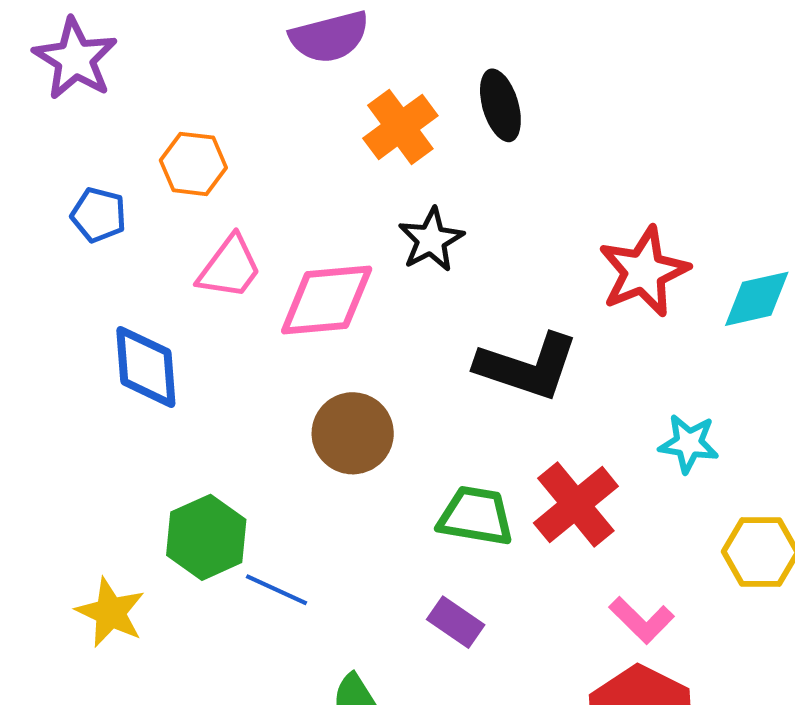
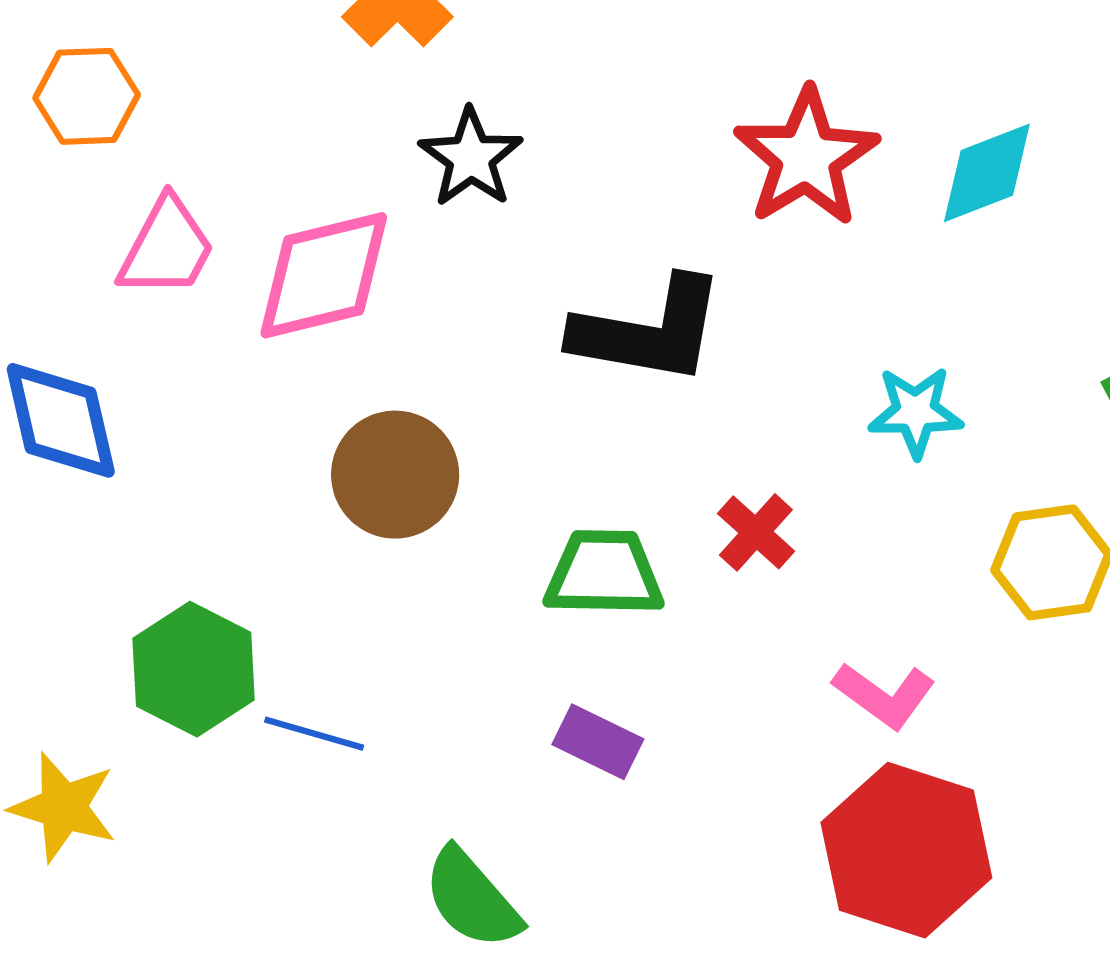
red cross: (576, 505) -> (756, 532), size x0.6

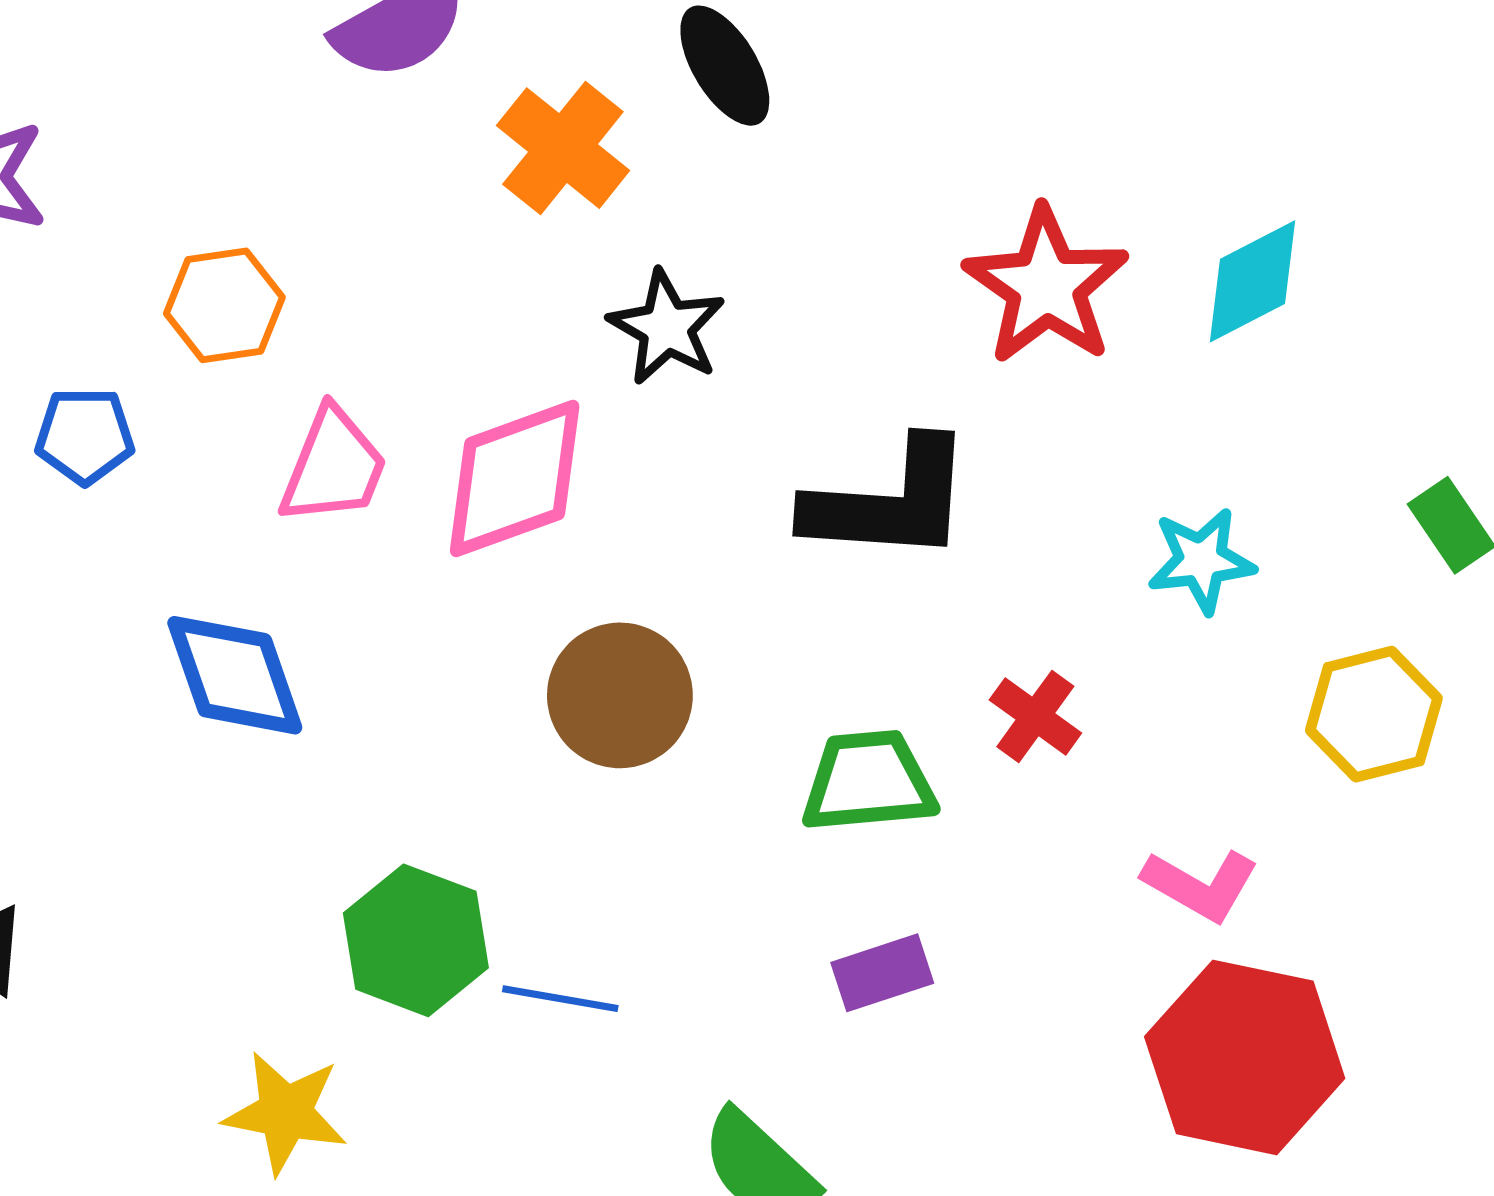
purple rectangle: (598, 742) -> (882, 973), turned -38

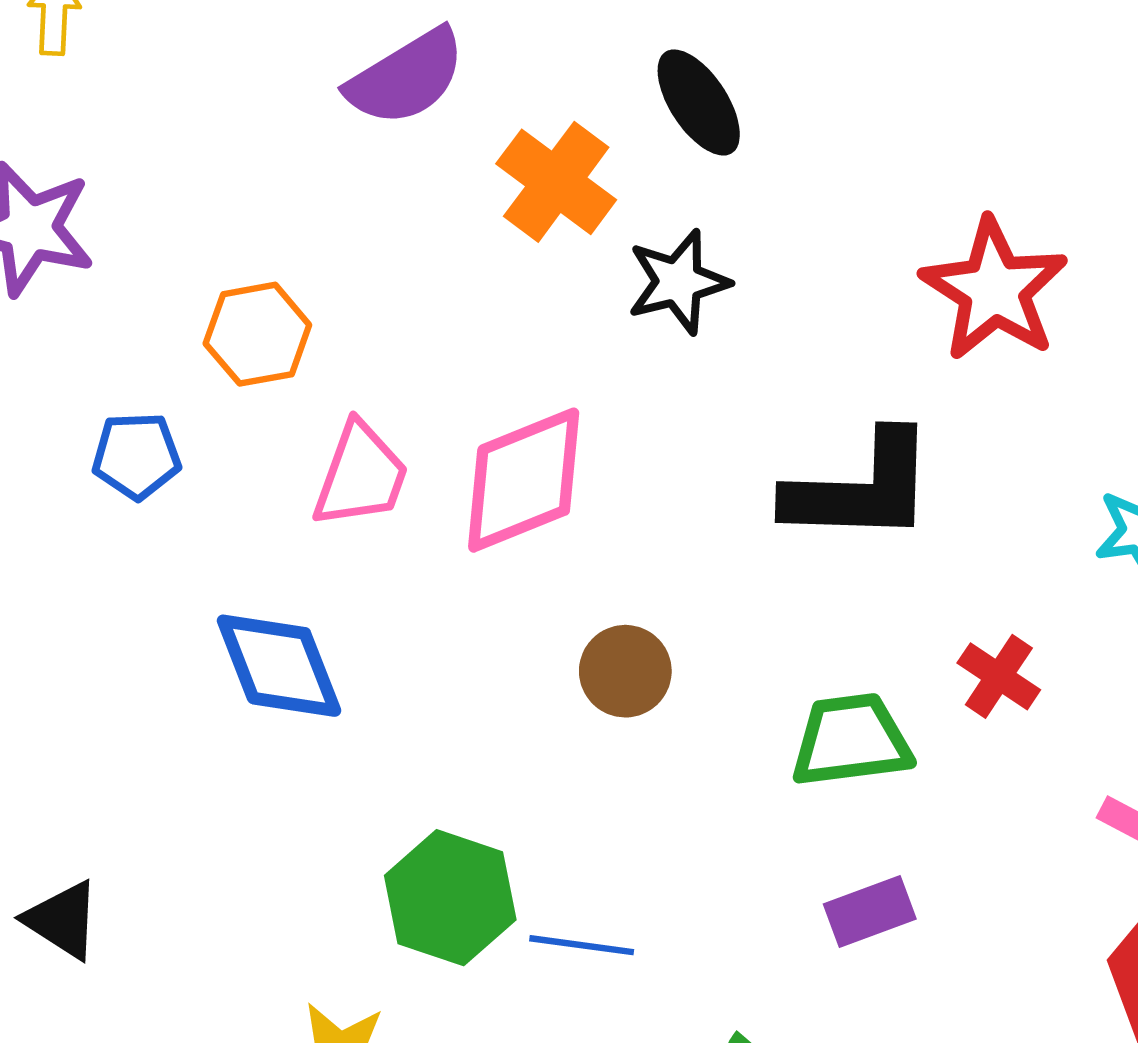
black star: (667, 328) -> (678, 282), moved, turned 30
brown circle: (620, 695) -> (625, 671), size x0.7

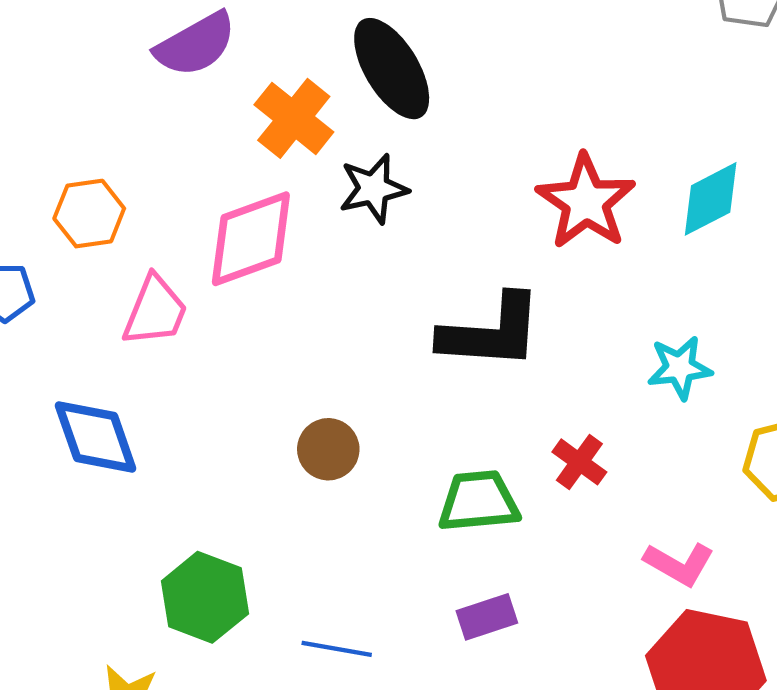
black ellipse: (699, 102) -> (392, 69), size x1.4
pink diamond: (524, 480) -> (251, 239), moved
blue line: (582, 945) -> (337, 649), moved

